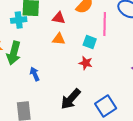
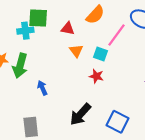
pink line: (105, 24) -> (116, 35), turned 35
orange triangle: (59, 39) -> (76, 51), moved, turned 48
blue square: (106, 106) -> (117, 122), turned -30

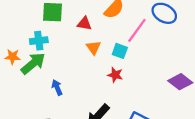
cyan cross: (25, 31) -> (39, 41), moved
green arrow: (20, 66) -> (33, 63), turned -145

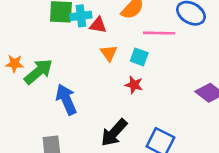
pink line: (137, 30) -> (159, 33), turned 55
cyan cross: (39, 41) -> (81, 16), moved
blue arrow: (57, 87) -> (66, 99), size x1.6

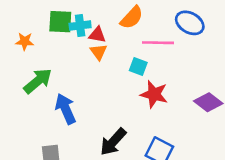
orange triangle: (109, 53) -> (99, 52), moved
orange star: (15, 64) -> (25, 41), moved
red star: (134, 85) -> (154, 94), moved, size x1.5

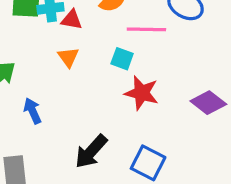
orange triangle: (99, 52) -> (68, 57), moved
blue arrow: (66, 109) -> (33, 111), size x0.7

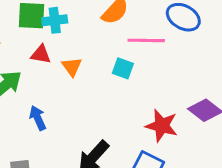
red triangle: (72, 20) -> (41, 54), moved
red star: (142, 93) -> (162, 126), moved

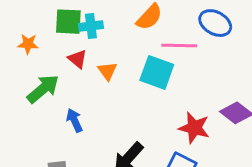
red triangle: (41, 54) -> (77, 59), turned 30
cyan square: (123, 68) -> (157, 72), size x1.6

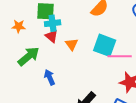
cyan cross: (91, 26) -> (53, 23), moved
pink line: (179, 45) -> (120, 56), moved

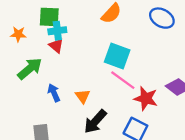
orange triangle: (72, 44) -> (83, 96), moved
pink line: (120, 56) -> (123, 80), moved, turned 35

